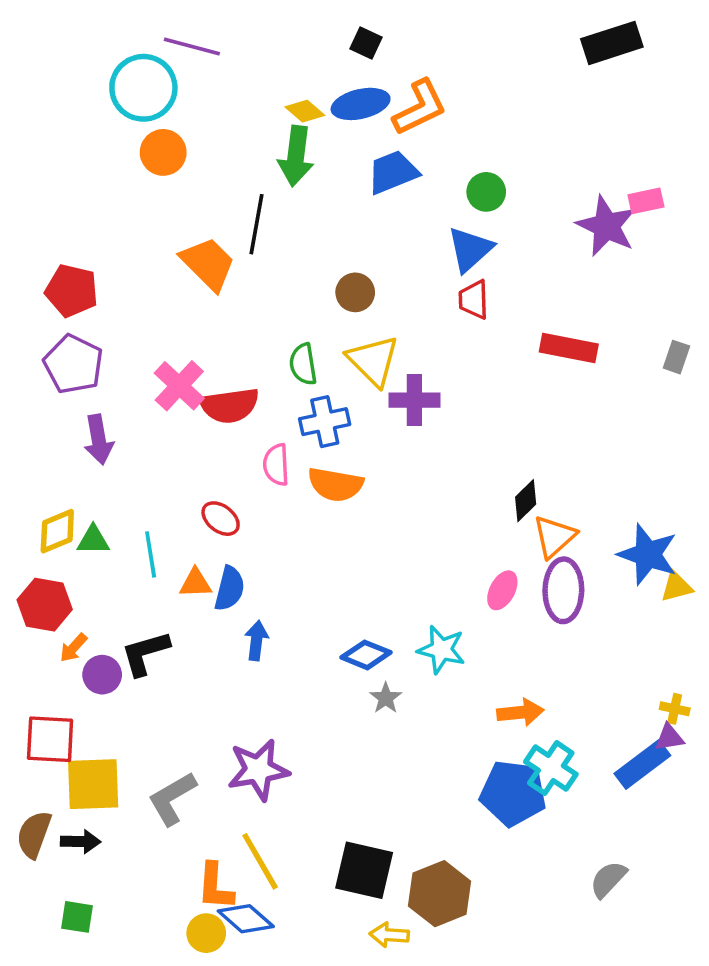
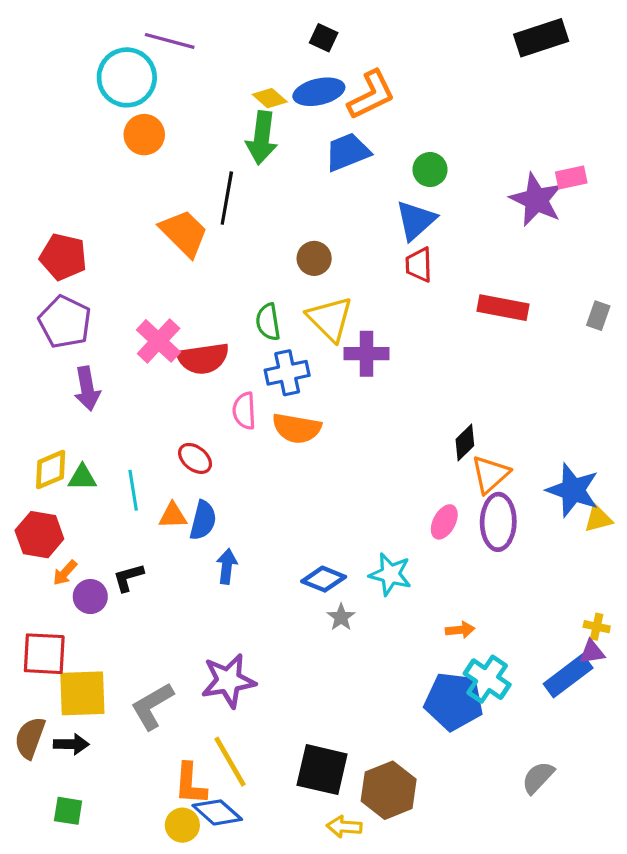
black L-shape: (145, 653) -> (128, 577), size x0.7
orange arrow: (520, 712) -> (460, 630), size x0.7

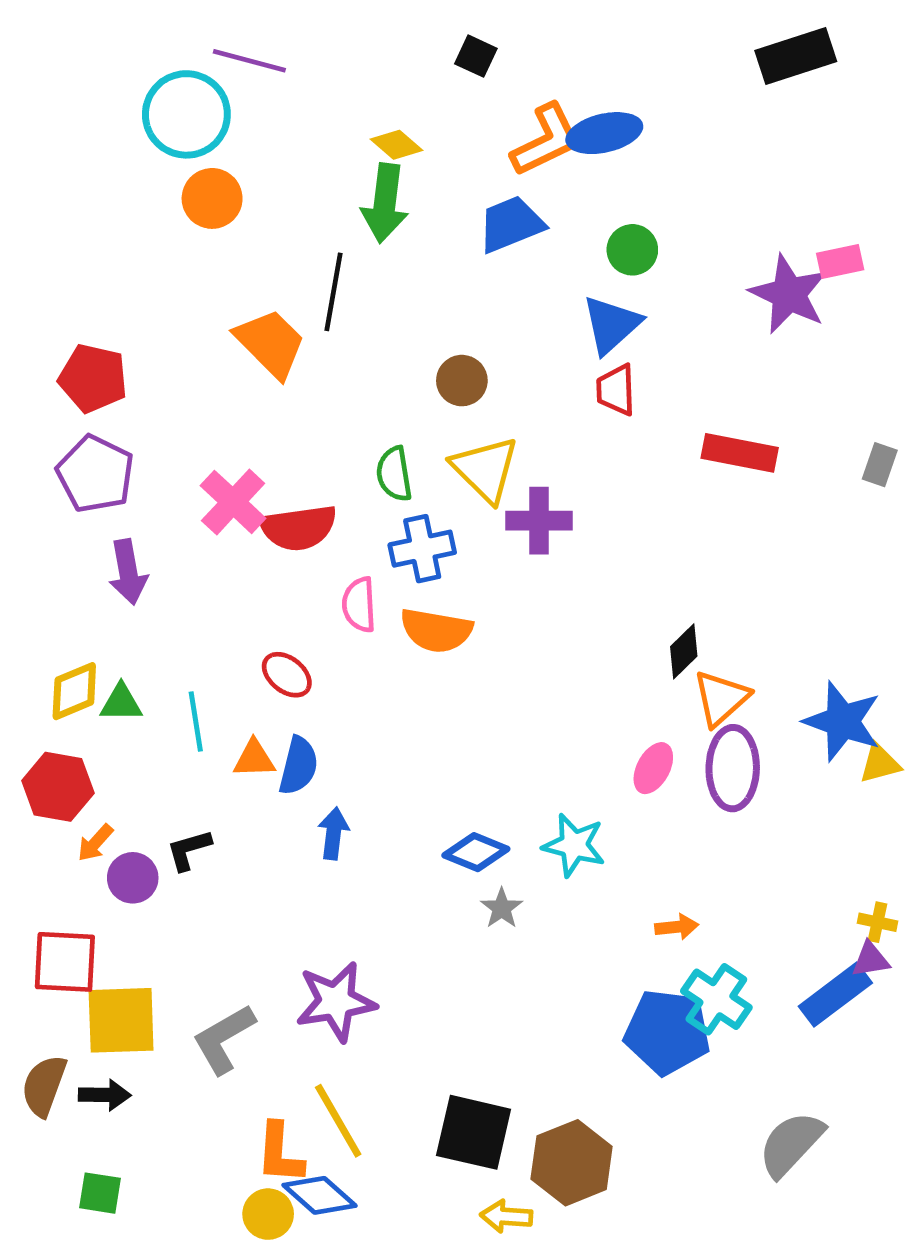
blue ellipse: (319, 92) -> (604, 133), moved
gray semicircle: (538, 777) -> (791, 1144), size x1.4

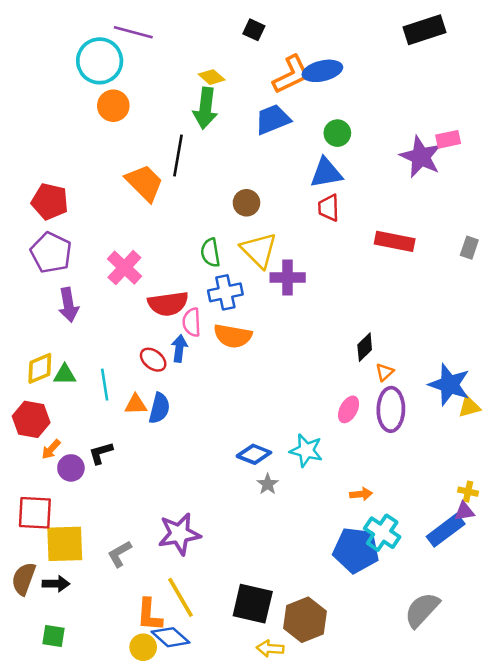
blue triangle: (611, 325) -> (326, 173), turned 32
red semicircle: (298, 528) -> (168, 304), moved
orange triangle: (721, 698) -> (385, 372), size x0.6
blue arrow: (333, 833) -> (179, 348), moved
gray L-shape: (224, 1039) -> (120, 554), size x0.7

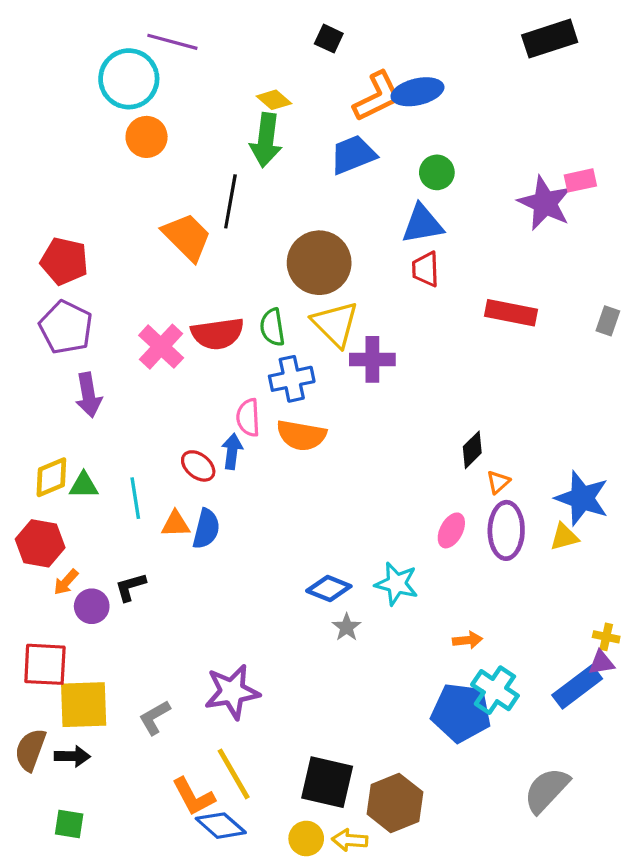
brown circle: (246, 203) -> (319, 263), size x1.8
red semicircle: (168, 304) -> (218, 334), moved
yellow triangle: (469, 407) -> (564, 537), moved
orange L-shape: (149, 615) -> (193, 797), turned -32
yellow circle: (143, 647) -> (306, 838), moved

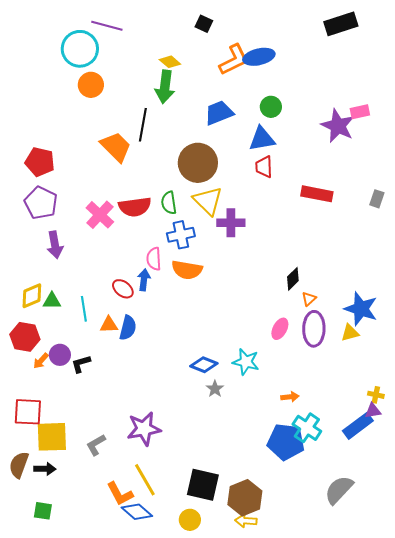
blue trapezoid: (353, 155) -> (219, 113), moved
purple circle: (92, 606) -> (60, 355), moved
yellow arrow: (350, 840) -> (246, 521), moved

